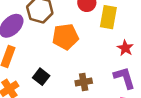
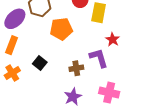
purple L-shape: (124, 78) -> (99, 58), moved

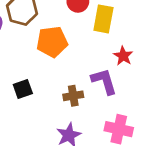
black square: (40, 63) -> (23, 89), turned 32

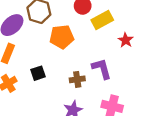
yellow rectangle: (103, 19) -> (102, 20), turned 50
red star: (123, 56) -> (126, 40), moved

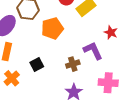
red star: (126, 40) -> (111, 32), moved

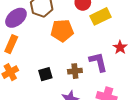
black square: (37, 65) -> (45, 74), moved

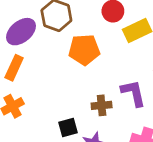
black square: (45, 74) -> (68, 128), moved

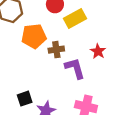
brown cross: (102, 105) -> (56, 50), moved

